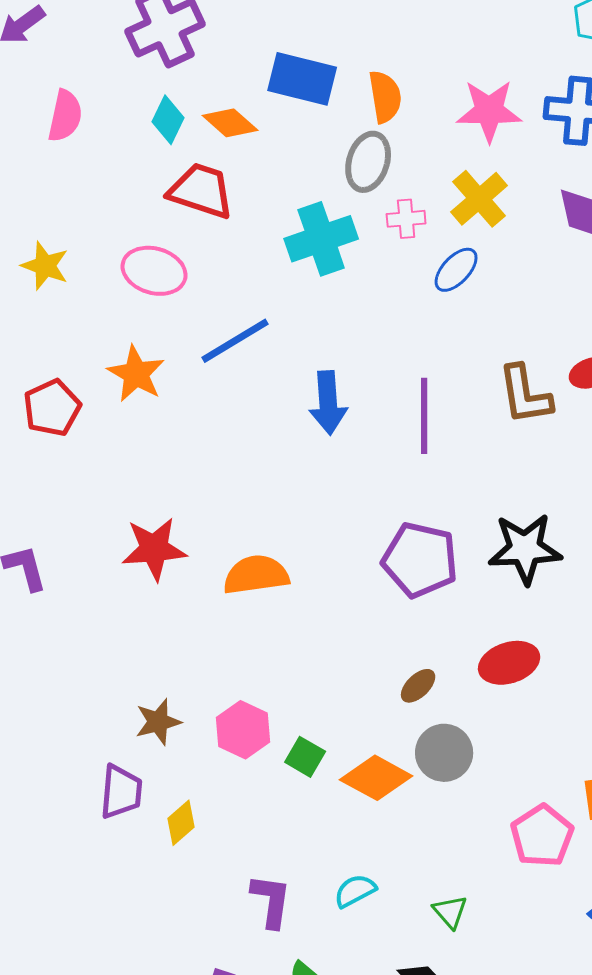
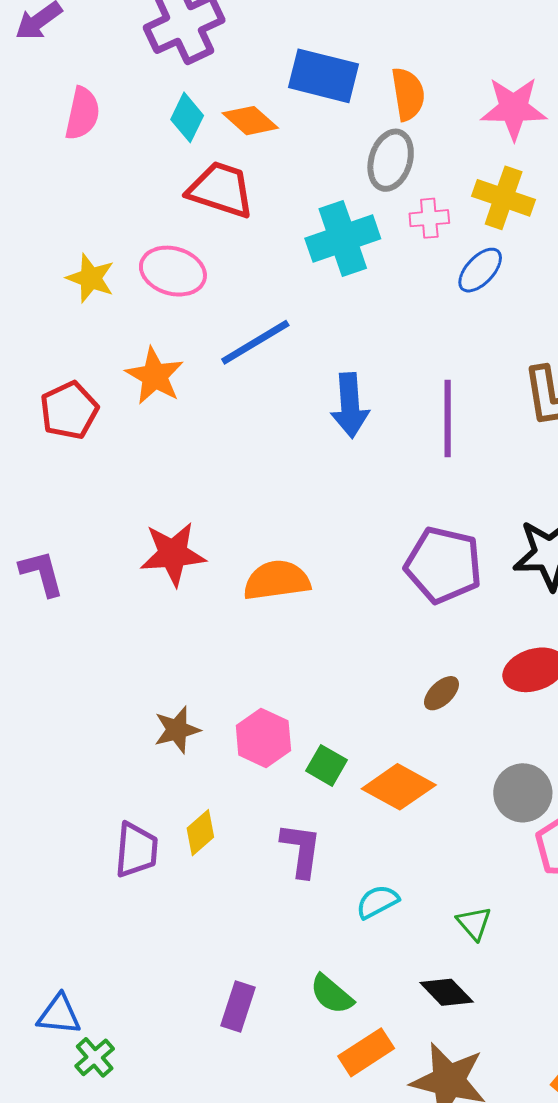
yellow cross: (479, 199) -> (504, 198), turned -30
yellow star: (45, 266) -> (91, 278), moved
gray circle: (444, 753) -> (523, 793), moved
purple trapezoid: (121, 792) -> (136, 850), moved
purple L-shape: (271, 901) -> (301, 850), moved

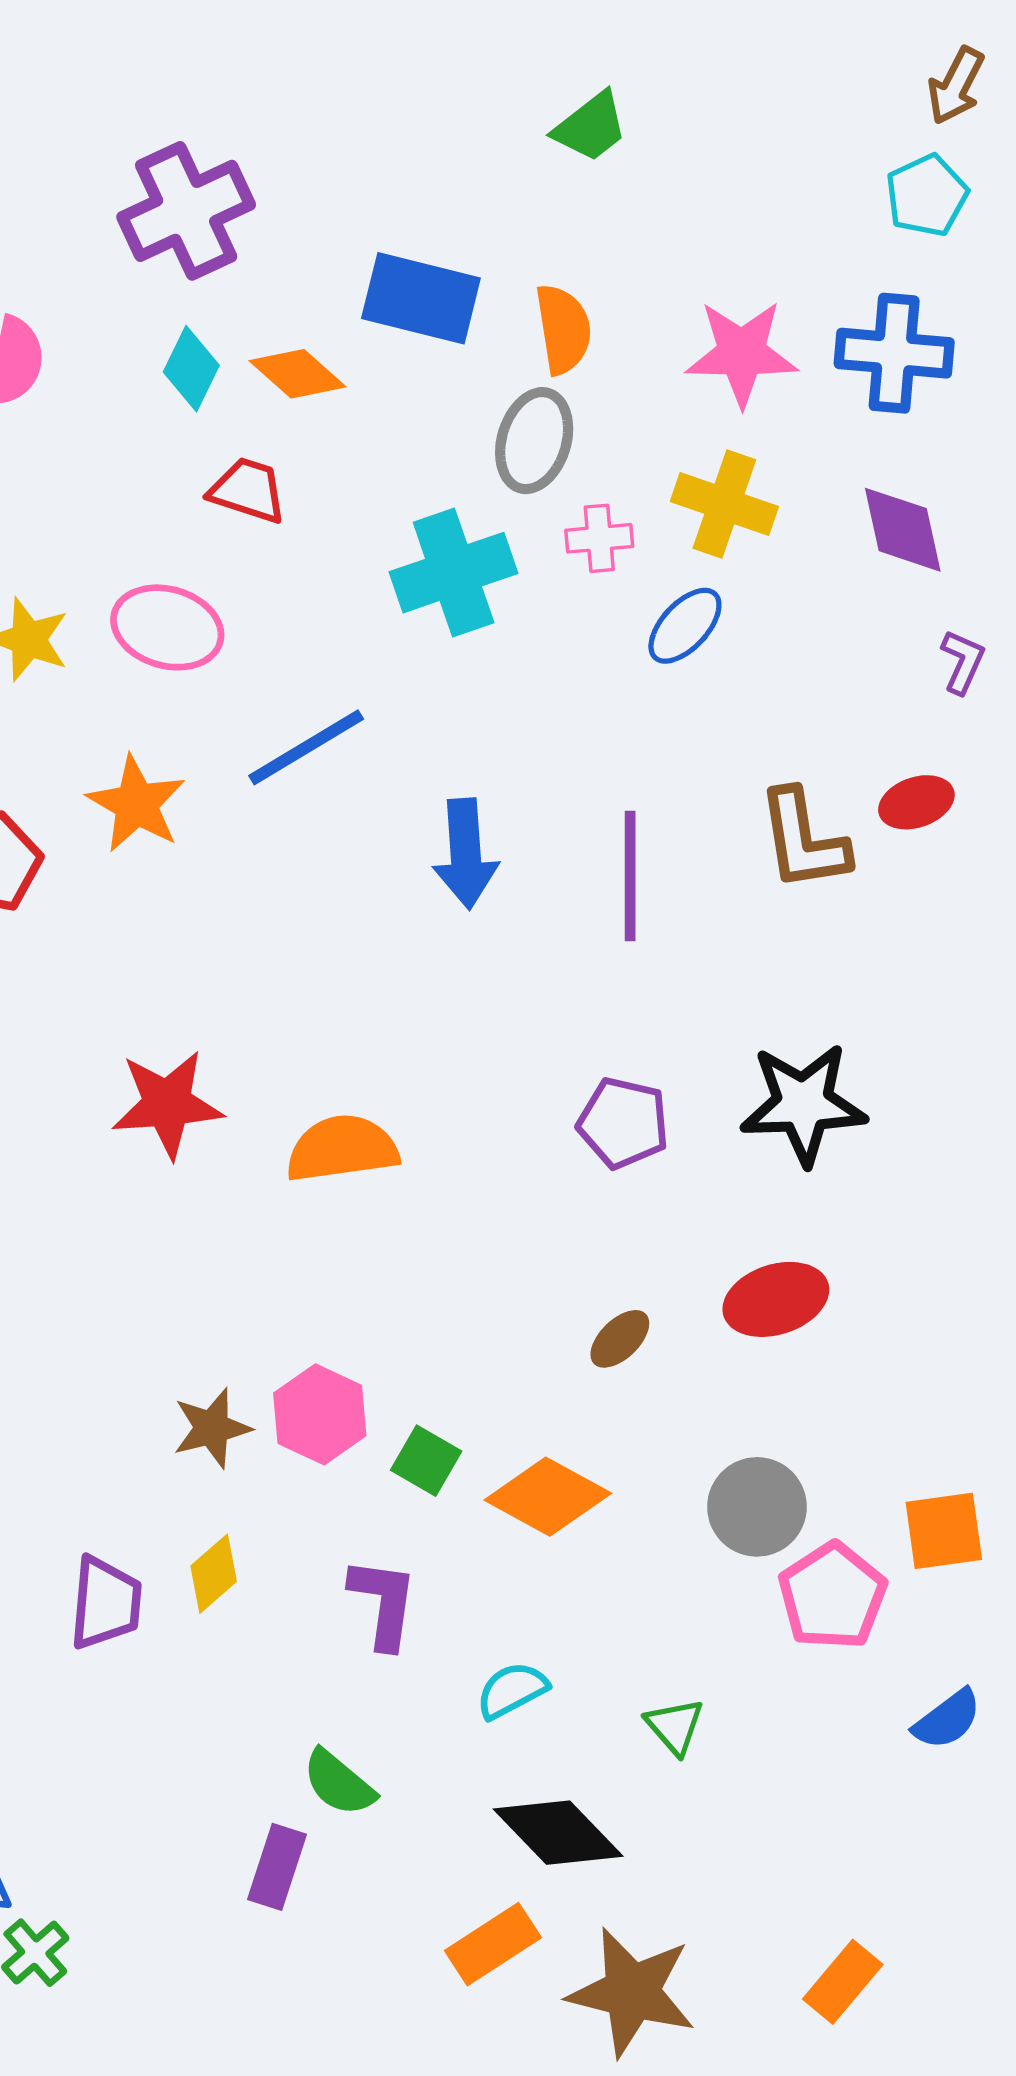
red trapezoid: (221, 190) -> (248, 490), size x0.7
purple pentagon: (444, 565) -> (623, 1123), size x0.7
brown star: (177, 730) -> (212, 1428), moved
black diamond: (447, 992) -> (558, 1833), moved, size x1.4
green semicircle: (332, 994) -> (339, 1783), moved

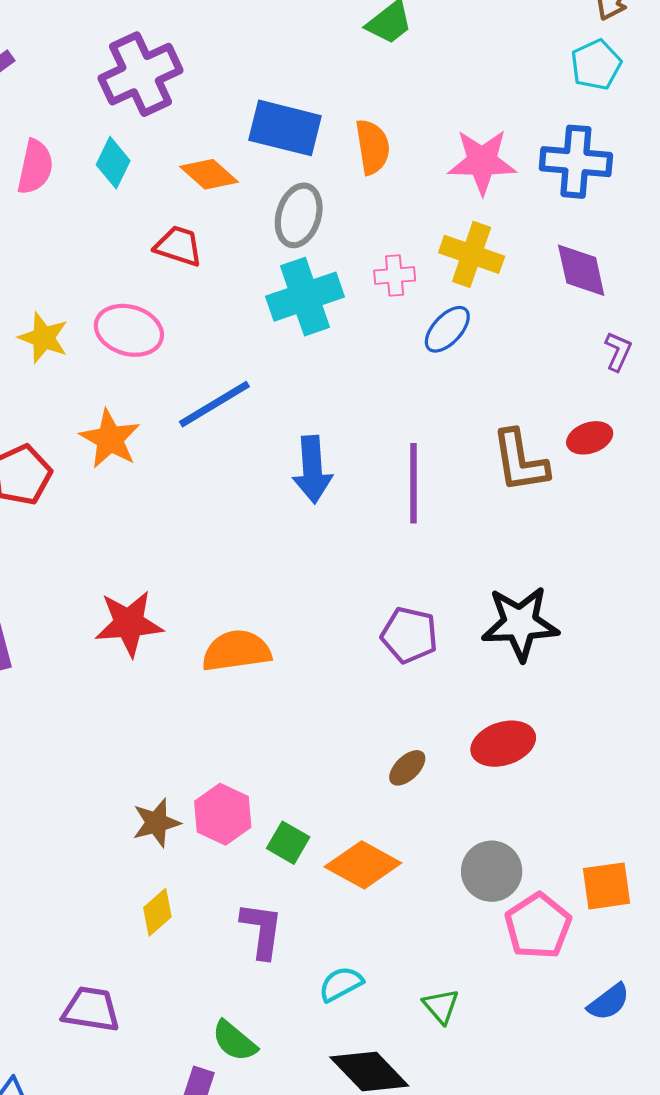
cyan diamond: (191, 369) -> (113, 163), moved
gray ellipse: (534, 441) -> (299, 215), moved
purple trapezoid: (106, 1603) -> (91, 1009), moved, turned -86

